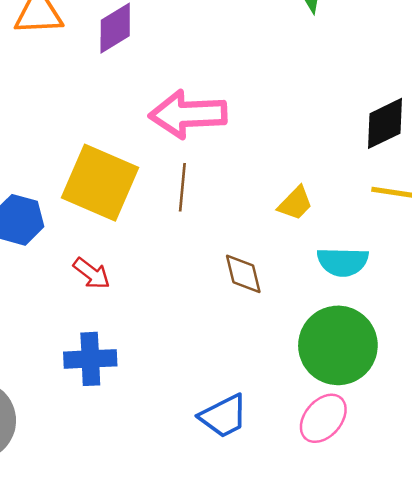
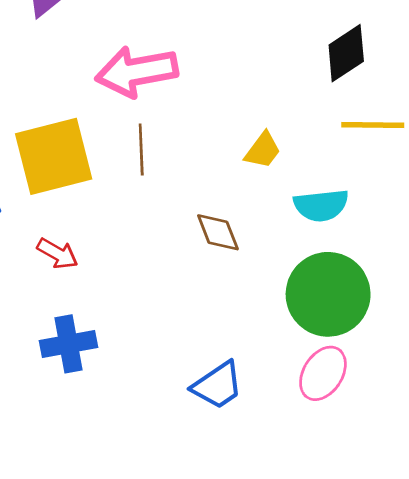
yellow square: (100, 183) -> (54, 156), turned -30

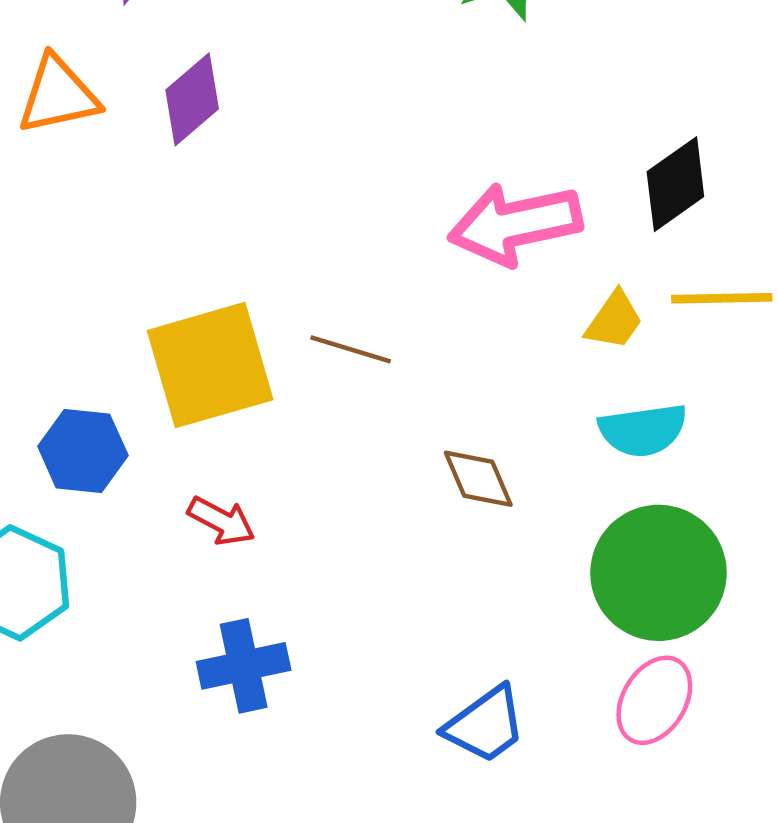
pink arrow: (137, 72) -> (515, 224), moved
brown line: (141, 149) -> (351, 349), turned -69
yellow trapezoid: (263, 150) -> (614, 320), moved

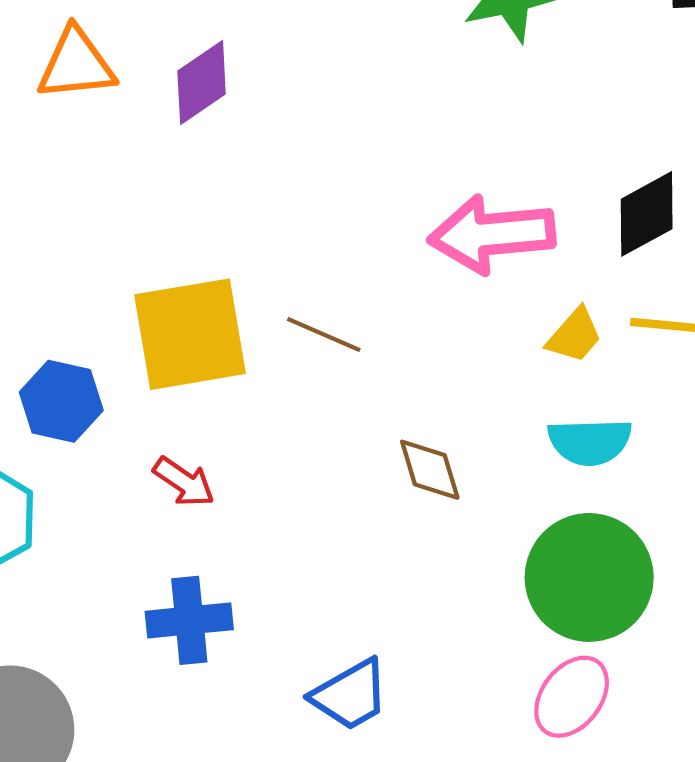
blue trapezoid: (485, 725) -> (350, 695), moved

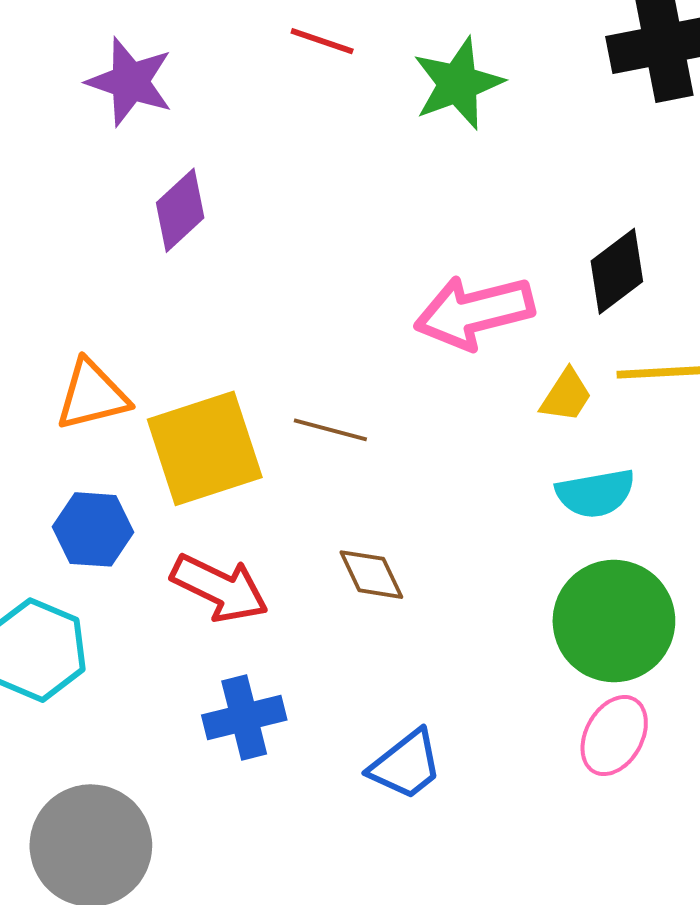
orange triangle: (76, 64) -> (92, 395), moved
brown diamond: (430, 470) -> (371, 575), moved
red arrow: (184, 482) -> (220, 588), size x1.6

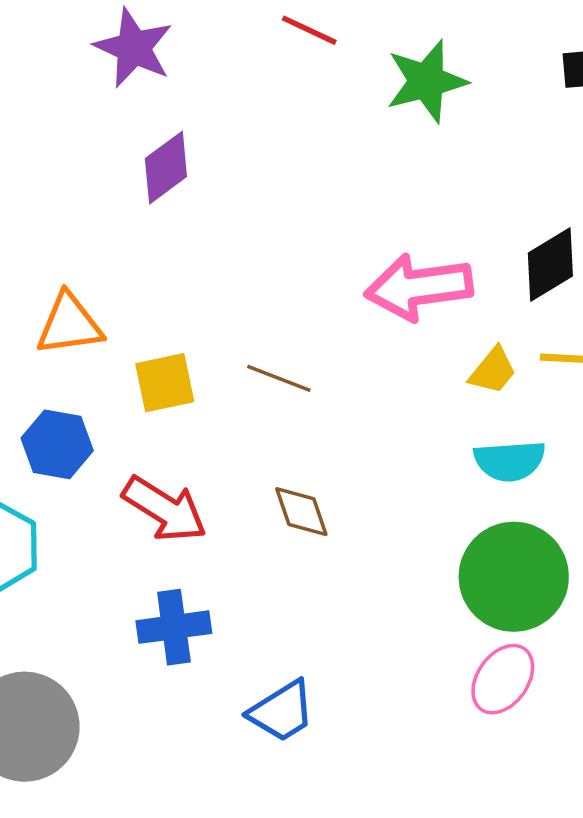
yellow square: (205, 448) -> (165, 383), size x0.6
blue trapezoid: (406, 765) -> (282, 711), moved

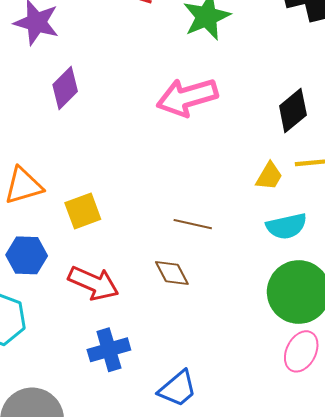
pink arrow: (419, 287) -> (187, 97), moved
brown line: (279, 378) -> (193, 224), moved

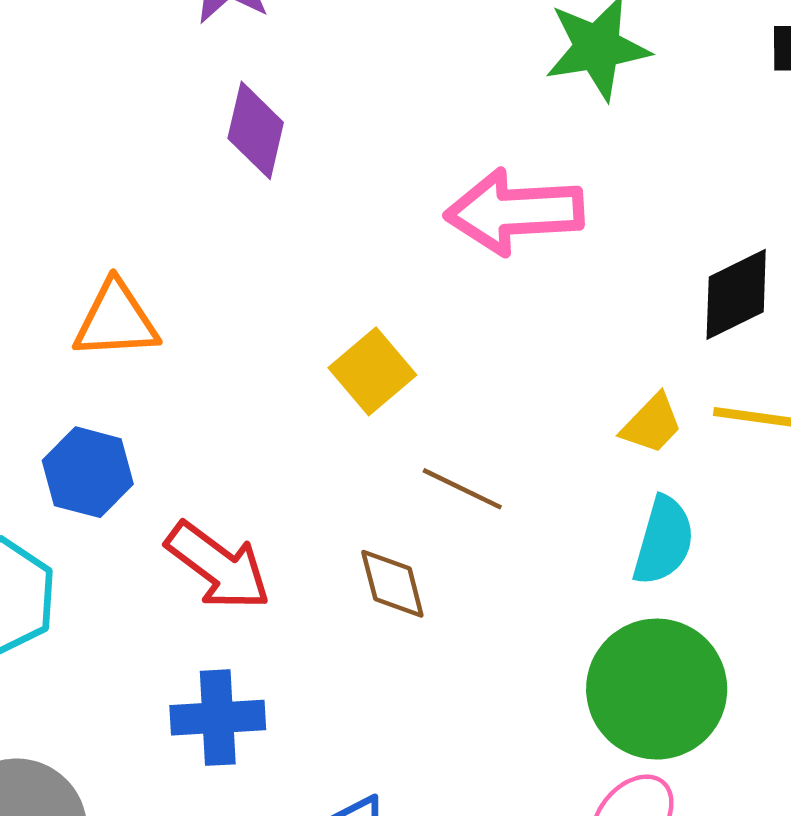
purple diamond: (65, 88) -> (256, 130), turned -45
yellow square: (83, 211) -> (372, 371), moved, turned -33
cyan semicircle: (286, 226) -> (664, 541), turned -75

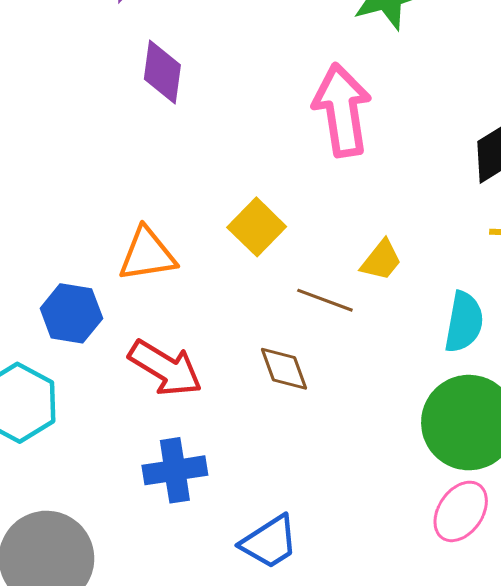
pink arrow: (514, 212) -> (342, 110), turned 90
orange triangle: (116, 320) -> (147, 254), moved
yellow trapezoid: (652, 424) -> (381, 260), moved

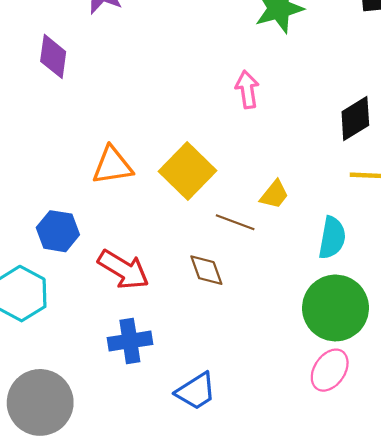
purple diamond: (162, 72) -> (53, 56), moved
pink arrow: (342, 110) -> (247, 89), size x0.6
yellow square: (257, 227) -> (187, 171), size x1.4
orange triangle: (147, 254) -> (112, 165), moved

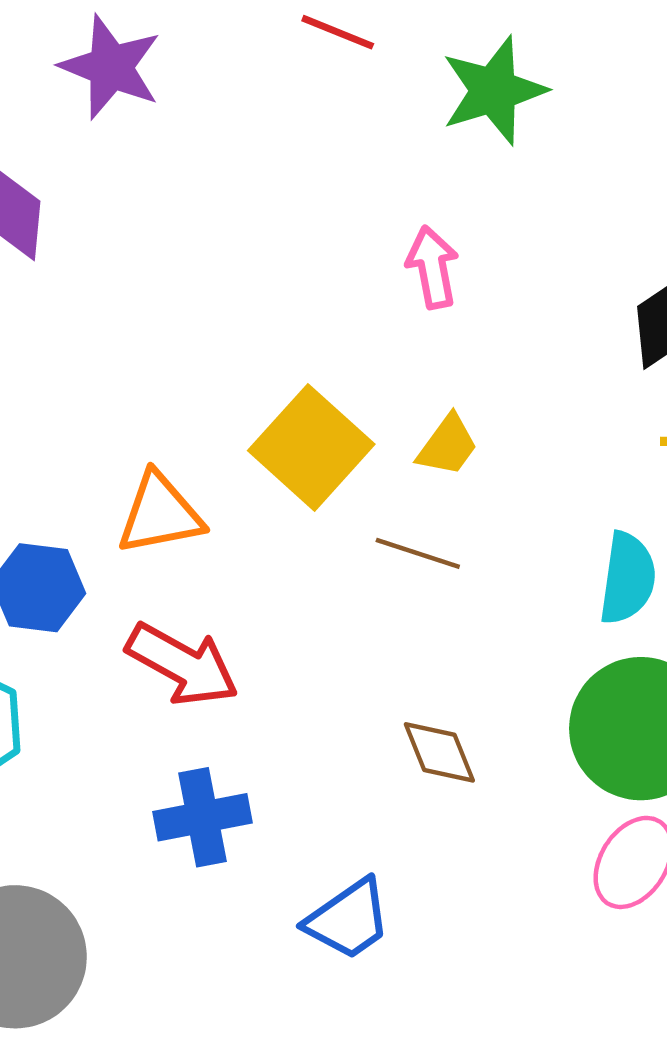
orange triangle: (112, 165) -> (160, 514), moved
yellow trapezoid: (274, 194) -> (448, 445), moved
brown diamond: (206, 270) -> (439, 752), moved

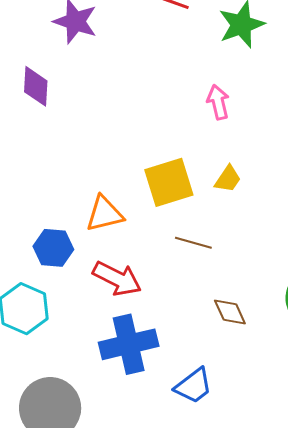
yellow square: (311, 447) -> (169, 182), turned 33
brown line: (418, 553) -> (193, 243), moved
blue cross: (203, 817) -> (129, 344), size x1.4

